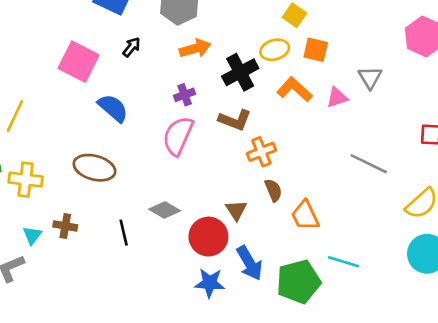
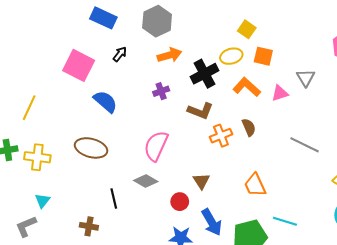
pink semicircle: (178, 136) -> (156, 146), moved
brown semicircle: (273, 190) -> (249, 127), moved
brown cross: (65, 226) -> (89, 226), moved
red circle: (208, 237) -> (180, 202), size x0.6

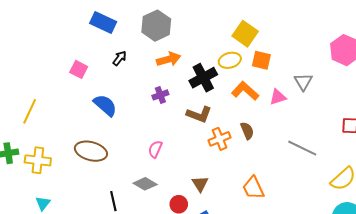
yellow square: (247, 29) -> (245, 34), size x1.4
pink square: (79, 65) -> (79, 69), size x0.6
pink semicircle: (156, 146) -> (155, 149), size x0.6

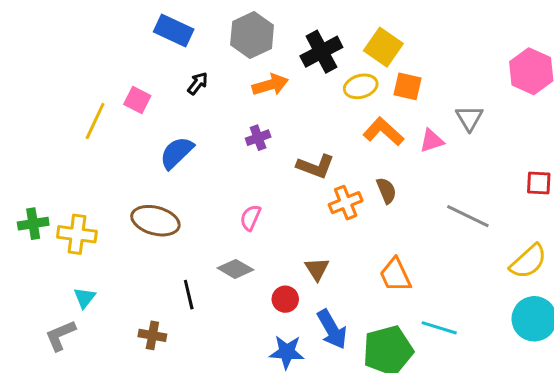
black cross: (203, 78) -> (321, 52), moved
blue semicircle: (105, 105) -> (177, 153), turned -85
yellow line: (30, 111) -> (95, 121), moved

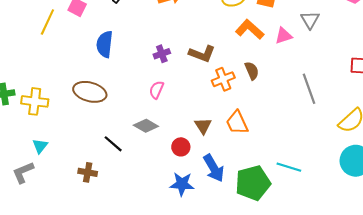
purple cross: (258, 138) -> (162, 54), moved
blue semicircle: (177, 153) -> (105, 44), turned -40
gray line: (468, 216) -> (309, 89), turned 44
orange trapezoid: (395, 275) -> (237, 123), moved
black line: (189, 295) -> (113, 144), turned -36

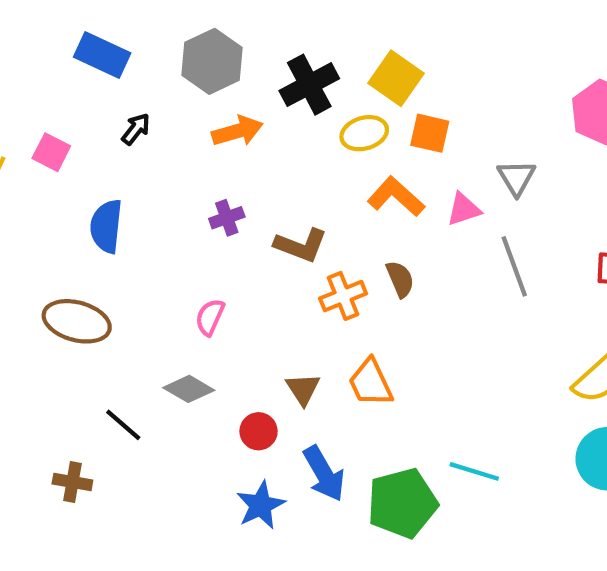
purple cross: (162, 54) -> (227, 218), moved
gray line: (309, 89) -> (514, 266), moved
blue star: (182, 184) -> (261, 505), turned -30

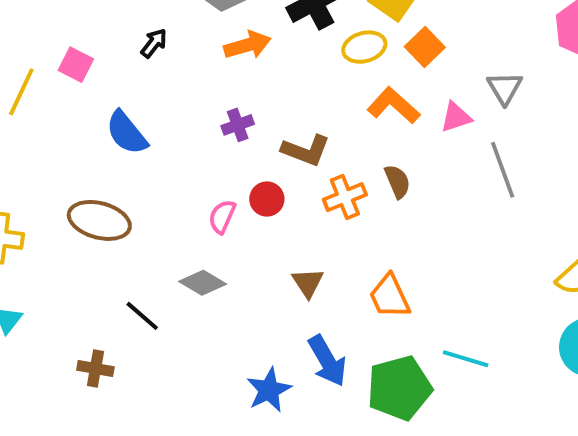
orange square: (430, 133) -> (425, 47), turned 33
blue semicircle: (106, 226) -> (127, 133), turned -45
orange trapezoid: (371, 383) -> (390, 296), moved
red circle: (259, 431) -> (267, 199), moved

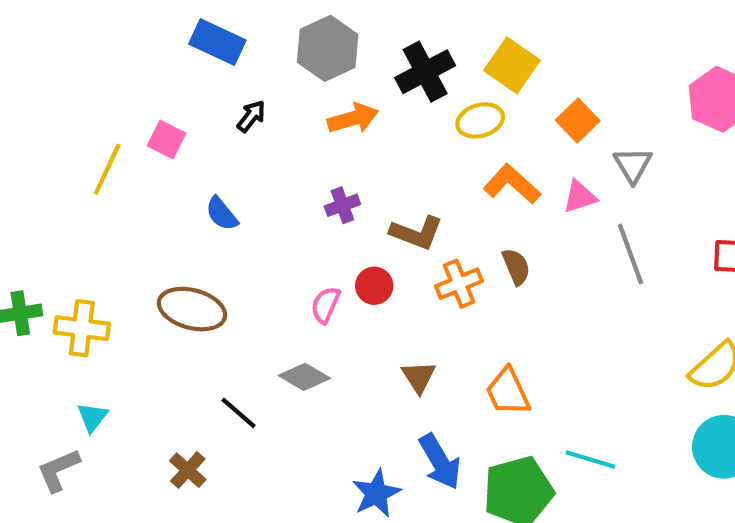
orange square: (425, 47) -> (578, 120), moved
blue semicircle: (127, 133) -> (222, 214), size x0.7
brown cross: (95, 369) -> (188, 470), turned 32

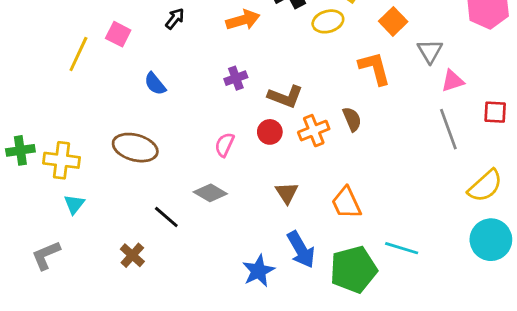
orange L-shape: (512, 184) -> (375, 68), moved, turned 33
pink triangle: (580, 197) -> (453, 81), moved
gray line: (631, 254) -> (448, 129), moved
red circle: (374, 286) -> (270, 132), moved
cyan triangle: (92, 417) -> (74, 204), moved

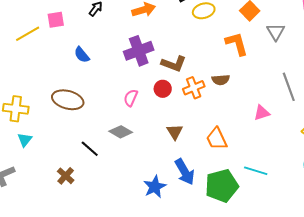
pink square: (118, 34) -> (56, 20), turned -36
yellow line: (78, 54) -> (28, 34), turned 35
purple cross: (236, 78) -> (139, 51), size x1.8
pink triangle: (453, 81) -> (262, 113), moved
brown semicircle: (352, 119) -> (221, 80), turned 108

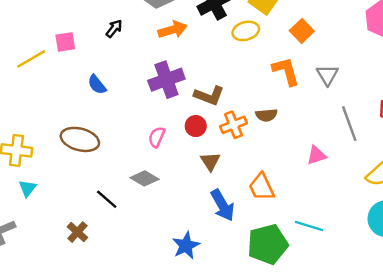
gray triangle: (276, 32) -> (327, 75), moved
brown triangle: (175, 132) -> (210, 161), moved
blue arrow: (185, 172) -> (223, 205), moved

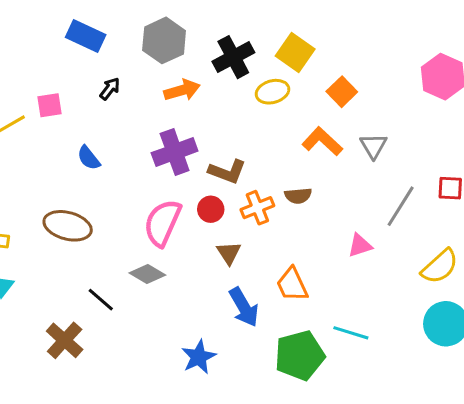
orange L-shape: (286, 71) -> (322, 141), turned -32
gray line: (349, 124) -> (401, 206), turned 52
pink semicircle: (157, 137) -> (163, 223), size x1.8
brown cross: (77, 232) -> (65, 340), size x1.4

